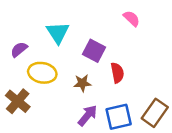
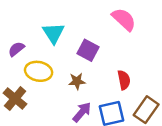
pink semicircle: (132, 18) -> (124, 19), size x1.5
red semicircle: (117, 73) -> (124, 80), moved

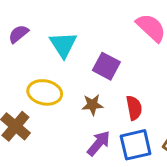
purple semicircle: (16, 49) -> (19, 34), moved
red semicircle: (124, 80) -> (134, 108), moved

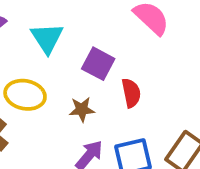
red semicircle: (134, 108) -> (131, 93), moved

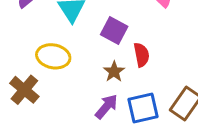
brown star: (82, 109) -> (114, 72), moved, turned -30

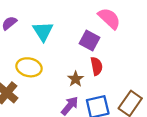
purple square: (114, 30) -> (90, 41), moved

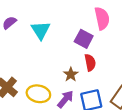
pink semicircle: (109, 18) -> (102, 18), turned 35
yellow ellipse: (29, 67) -> (38, 94), moved

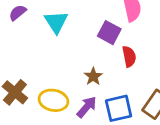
red semicircle: (90, 63) -> (129, 56), moved

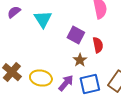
purple square: (109, 33) -> (76, 35), moved
brown star: (93, 76) -> (80, 60), moved

